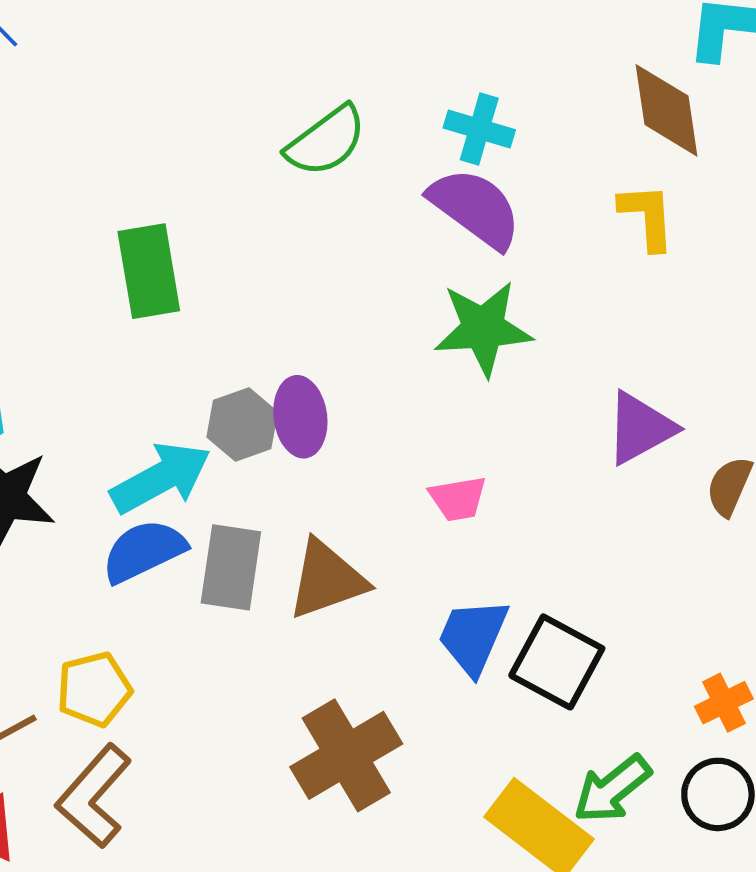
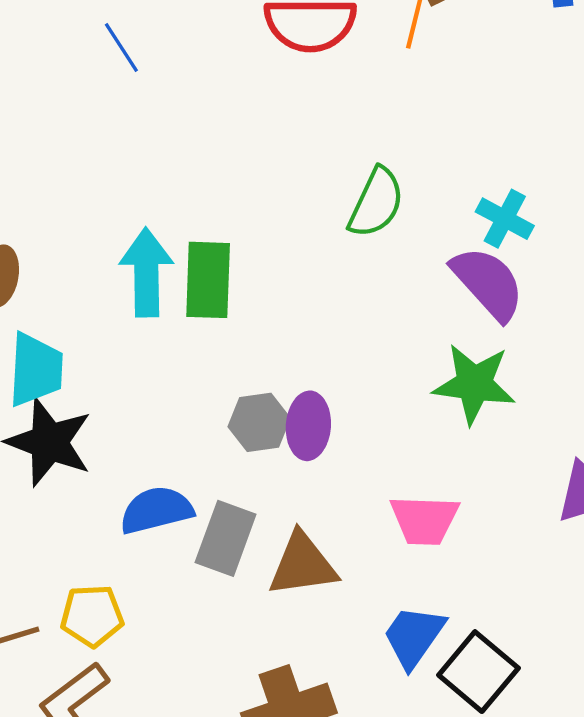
green semicircle: (326, 141) -> (376, 203), turned -40
cyan arrow: (161, 478) -> (146, 272), moved, turned -74
pink trapezoid: (458, 499) -> (424, 520), size x1.4

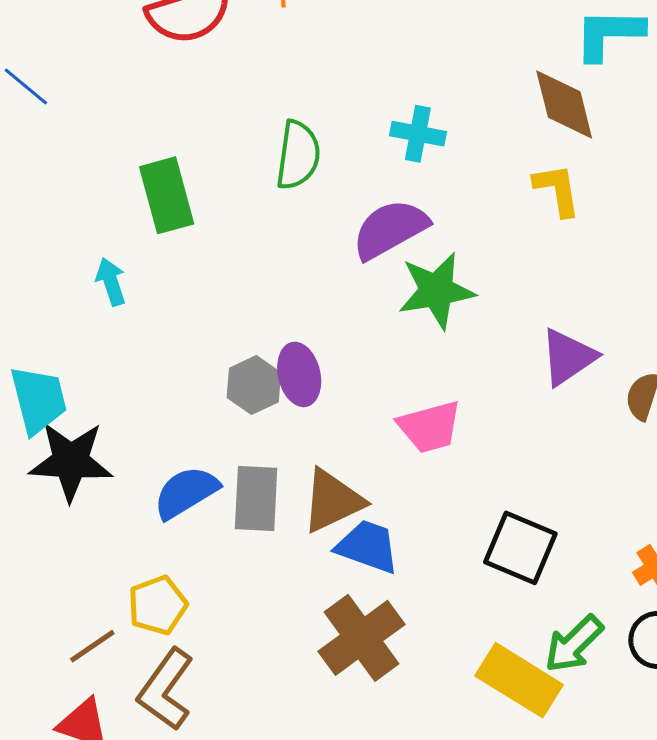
cyan arrow: (146, 272) -> (111, 282), size x0.6
green rectangle: (208, 280) -> (167, 195), moved
purple semicircle: (488, 283) -> (390, 229), moved, turned -60
blue trapezoid: (414, 636) -> (368, 547), moved, turned 92

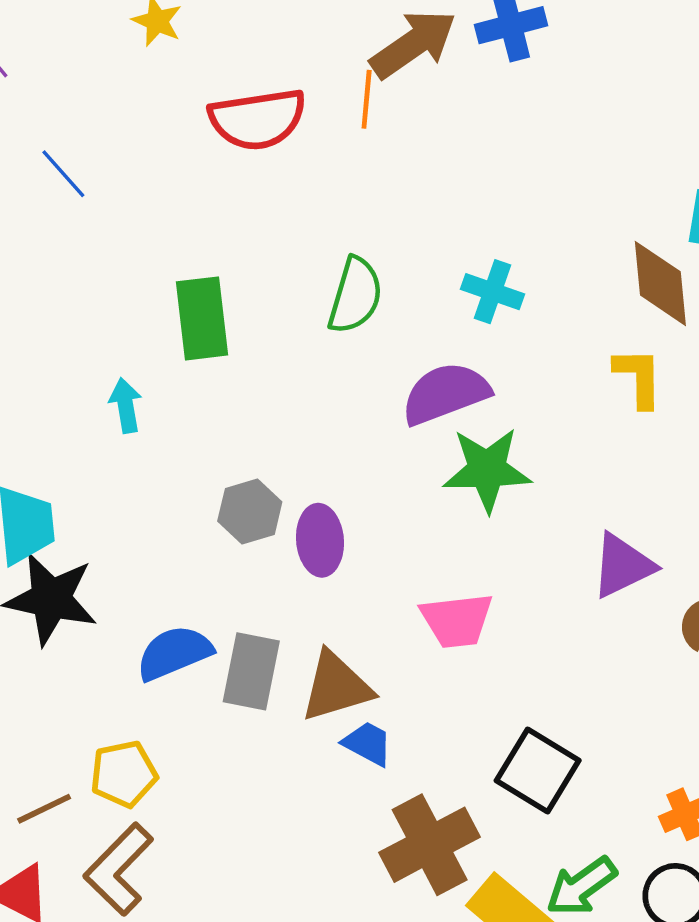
gray hexagon: (254, 385) -> (250, 512), moved
blue trapezoid: (368, 547) -> (368, 743), size x0.7
brown cross: (362, 638) -> (430, 845), moved

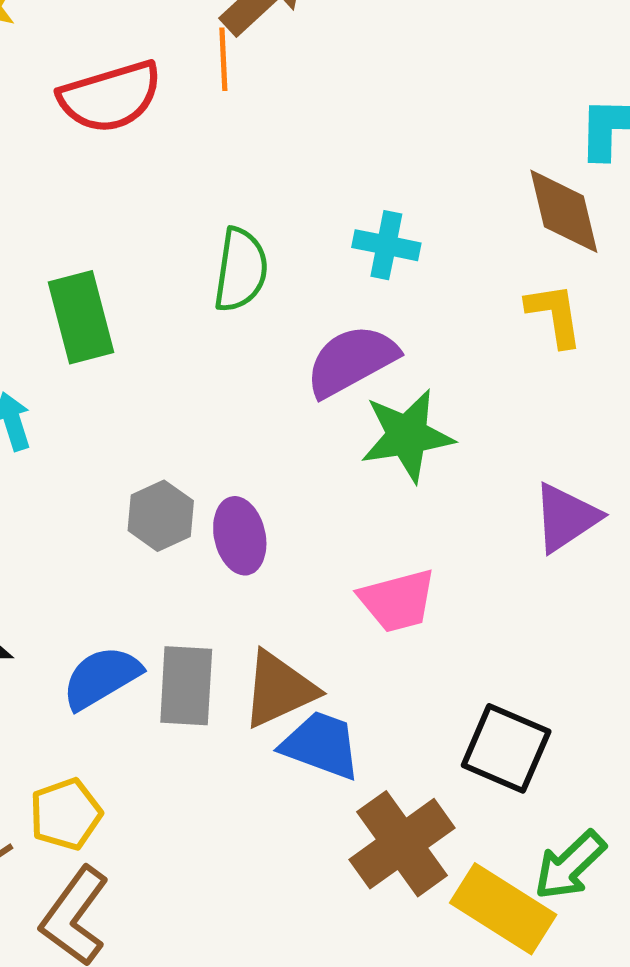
blue trapezoid: (368, 743) -> (321, 745), size x1.5

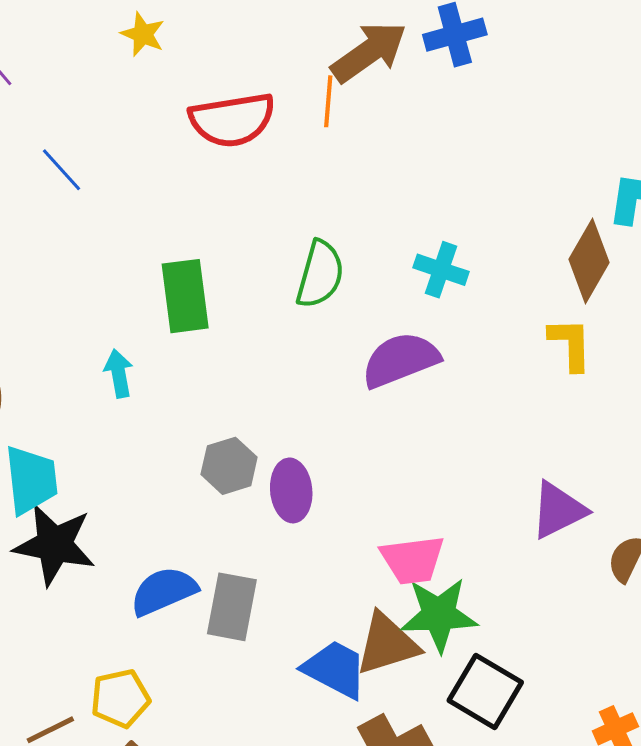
brown diamond: (564, 211) -> (589, 261), turned 36
green star: (407, 436) -> (439, 615), moved
brown triangle: (279, 689) -> (387, 644), moved

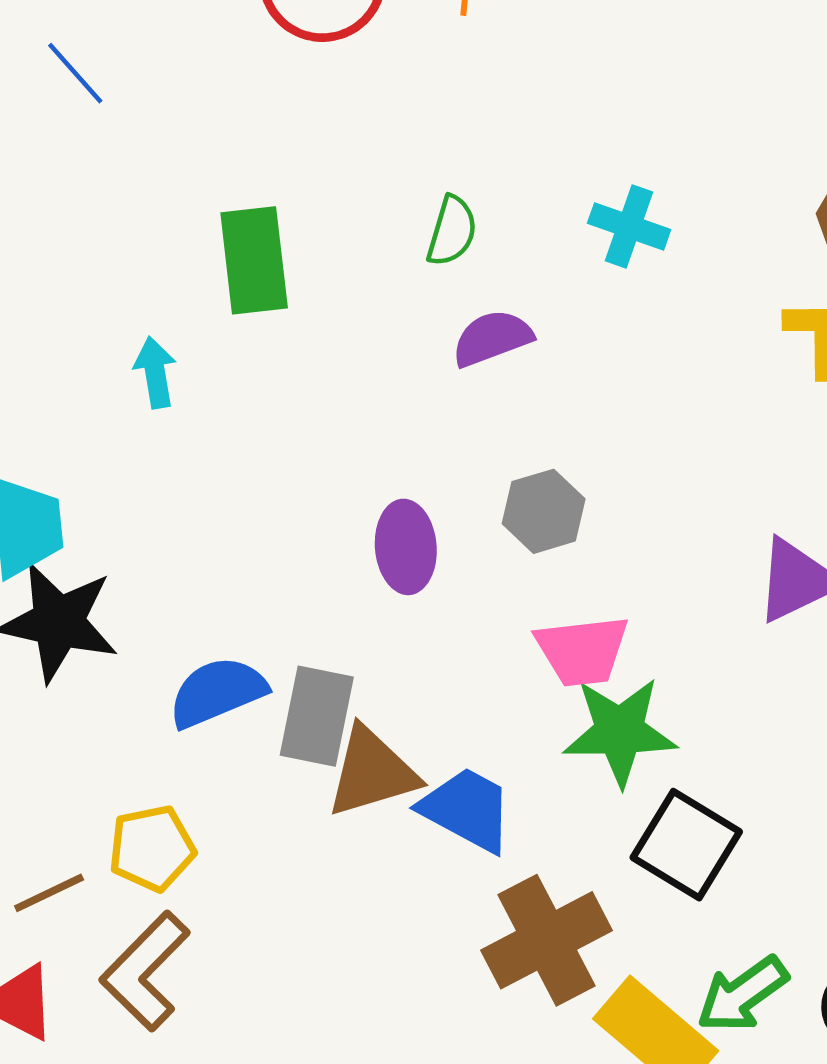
green semicircle: (320, 274) -> (452, 231), size x0.7
purple semicircle: (401, 360) -> (492, 338), moved, size x0.7
gray hexagon: (229, 466) -> (544, 511), moved
brown triangle: (387, 644) -> (372, 772), moved

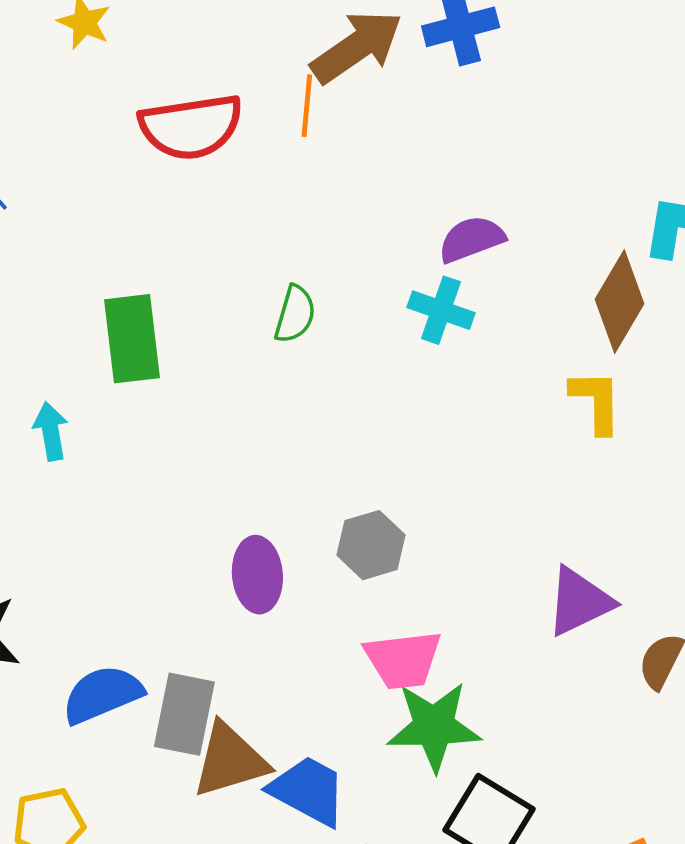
purple semicircle: (492, 338) -> (472, 239), moved

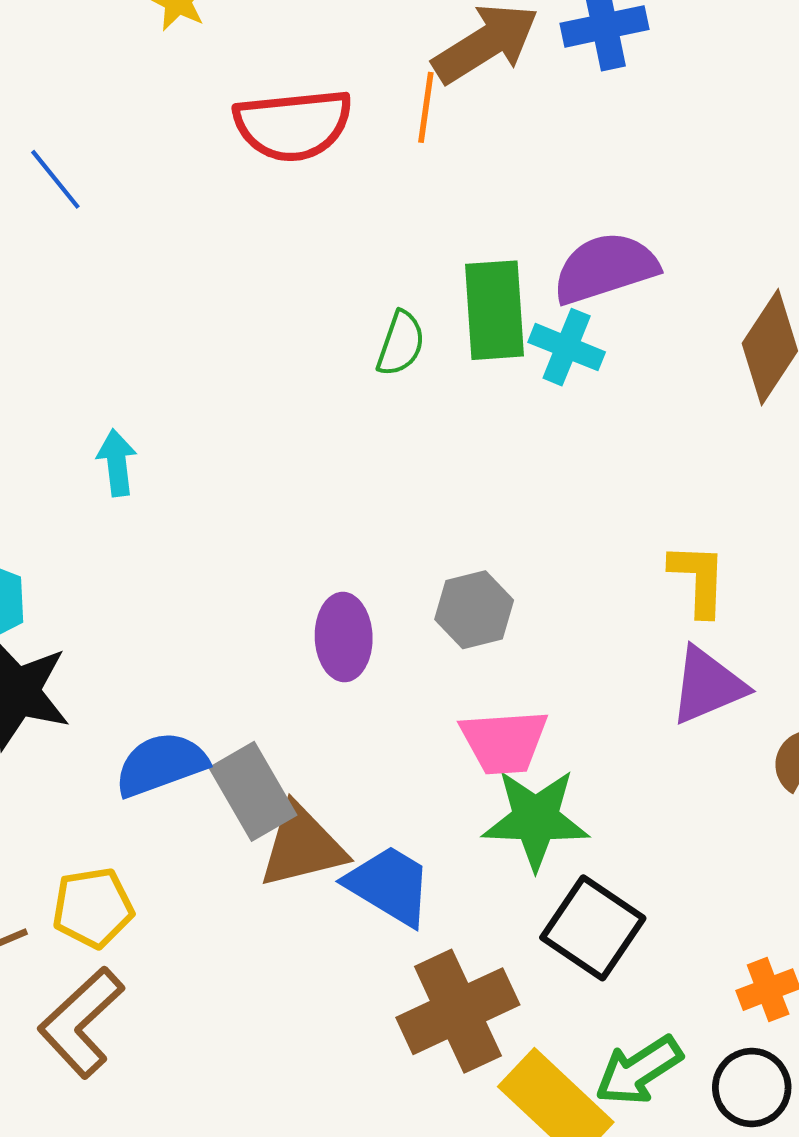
purple semicircle: (472, 239) -> (605, 268), size x1.4
green rectangle: (132, 339) -> (494, 310), moved
yellow L-shape: (596, 401) -> (698, 579), moved
gray rectangle: (184, 714) -> (253, 791), turned -44

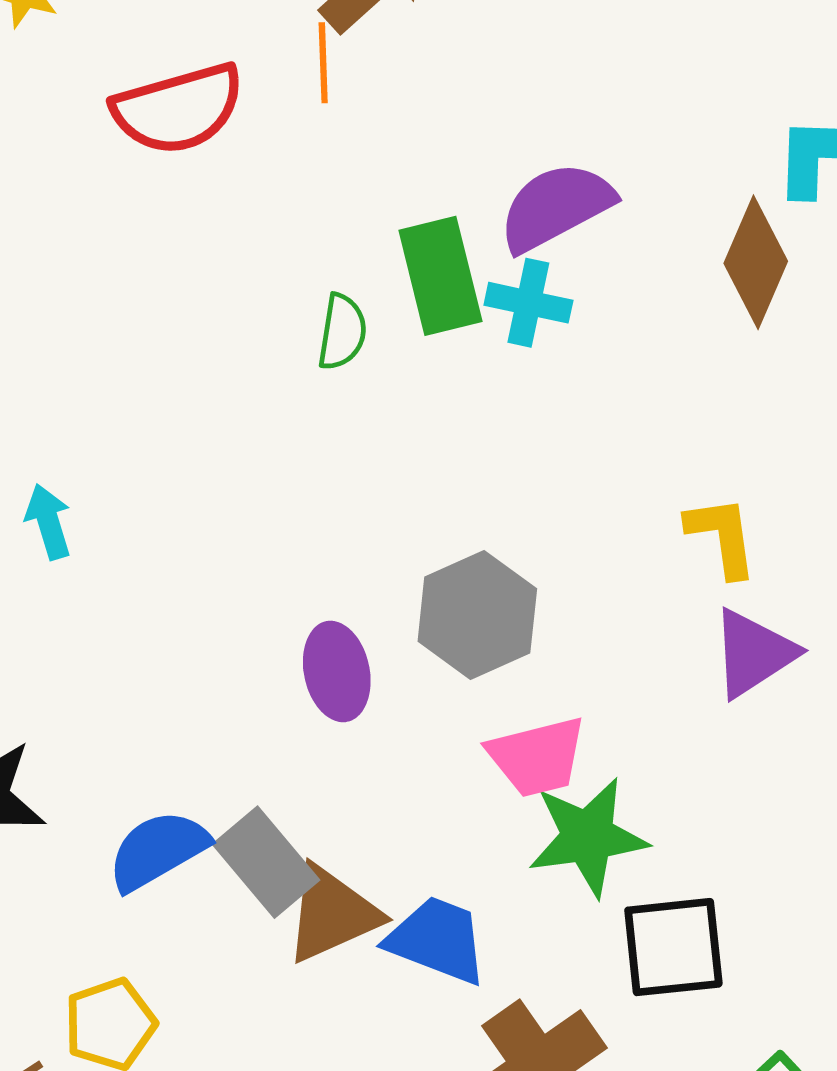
gray hexagon: (474, 610) -> (477, 615), size x1.4
black square: (593, 928) -> (673, 947), turned -30

